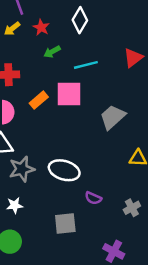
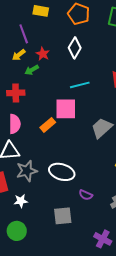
green arrow: (52, 52) -> (32, 70), moved
orange rectangle: (39, 100) -> (48, 125), moved

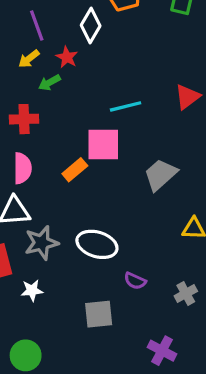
white diamond: (75, 48) -> (91, 25), moved
green circle: (17, 231) -> (26, 355), moved

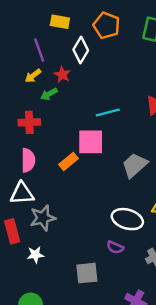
white ellipse: (97, 244) -> (127, 219), moved

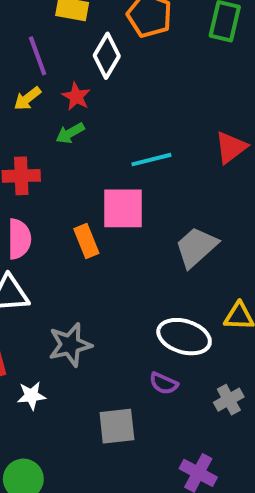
green arrow: (49, 94) -> (70, 133), moved
orange rectangle: (69, 162) -> (86, 241), turned -72
gray star: (43, 218) -> (70, 345), moved

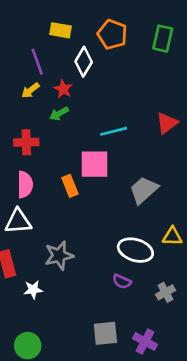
gray square: (117, 426) -> (105, 333), moved

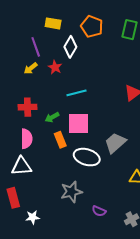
green arrow: (59, 114) -> (52, 117), moved
cyan line: (114, 131) -> (76, 93), moved
white ellipse: (135, 250) -> (87, 157), moved
gray star: (59, 256) -> (71, 192), moved

